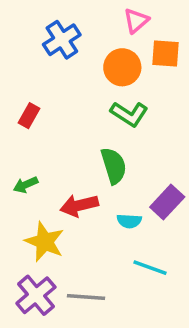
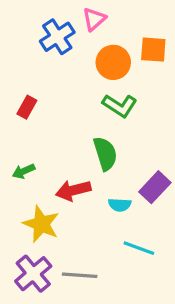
pink triangle: (136, 21) -> (94, 19), moved

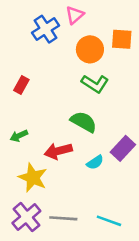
green semicircle: (105, 154) -> (84, 122), turned -44
cyan semicircle: (120, 205) -> (95, 162), turned -36
cyan line: (139, 248) -> (109, 221), moved

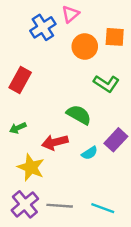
green L-shape: (95, 84) -> (106, 84), moved
red rectangle: (21, 85) -> (20, 80), size x1.5

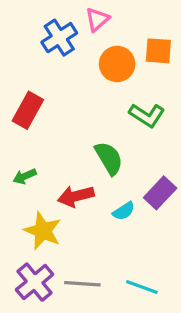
green semicircle: (79, 115) -> (109, 158), turned 30

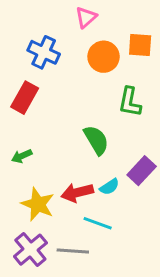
blue cross: (59, 38) -> (44, 52), moved, turned -32
green L-shape: (147, 115) -> (130, 102), turned 68
red arrow: (76, 196) -> (77, 193), moved
cyan line: (142, 287) -> (98, 223), moved

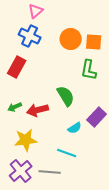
pink triangle: (86, 17) -> (36, 11), moved
orange square: (140, 45) -> (94, 42), moved
red arrow: (77, 193) -> (38, 110), moved
yellow star: (38, 204) -> (26, 140), turned -30

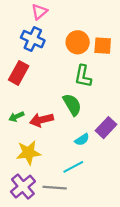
green L-shape: (89, 70) -> (83, 76), moved
cyan line: (67, 153) -> (73, 167), turned -48

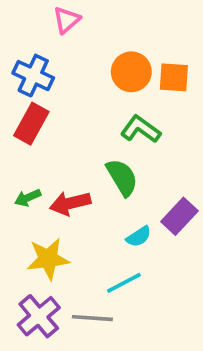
blue cross: (33, 39) -> (33, 76), moved
green L-shape: (83, 76) -> (141, 129), turned 115

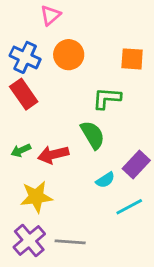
orange circle: (131, 72) -> (69, 55), moved
red rectangle: (31, 124) -> (24, 94), turned -64
green L-shape: (141, 129) -> (107, 98), turned -32
cyan line: (124, 283) -> (129, 207), moved

